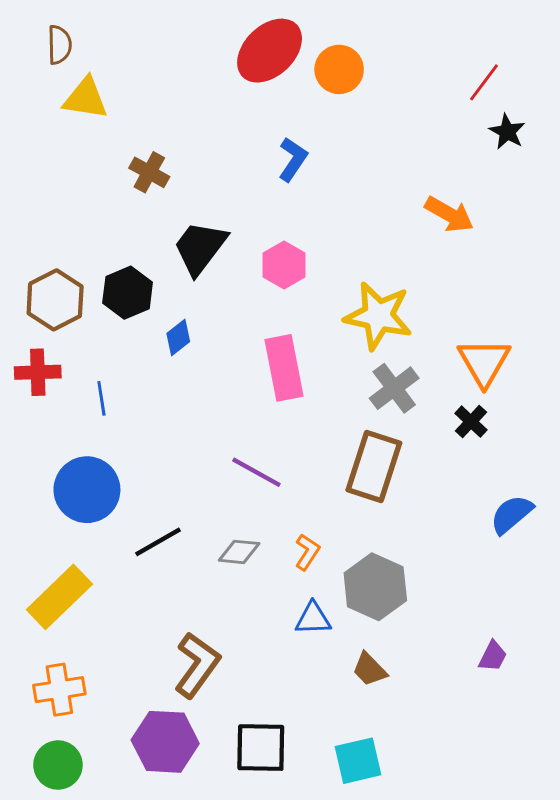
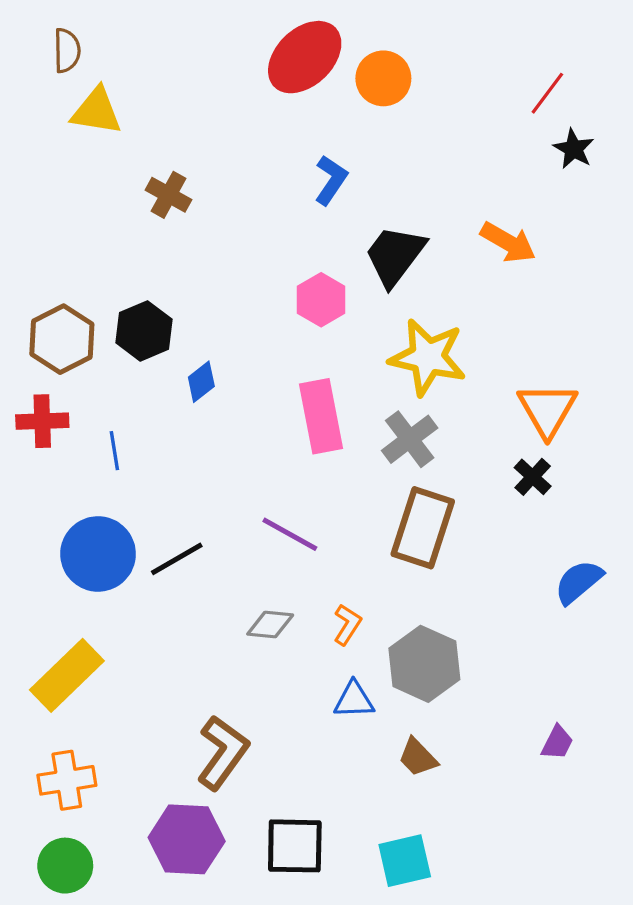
black trapezoid: (200, 248) -> (395, 256), moved
gray cross: (394, 388) -> (410, 439), moved
black line: (158, 542) -> (177, 559), moved

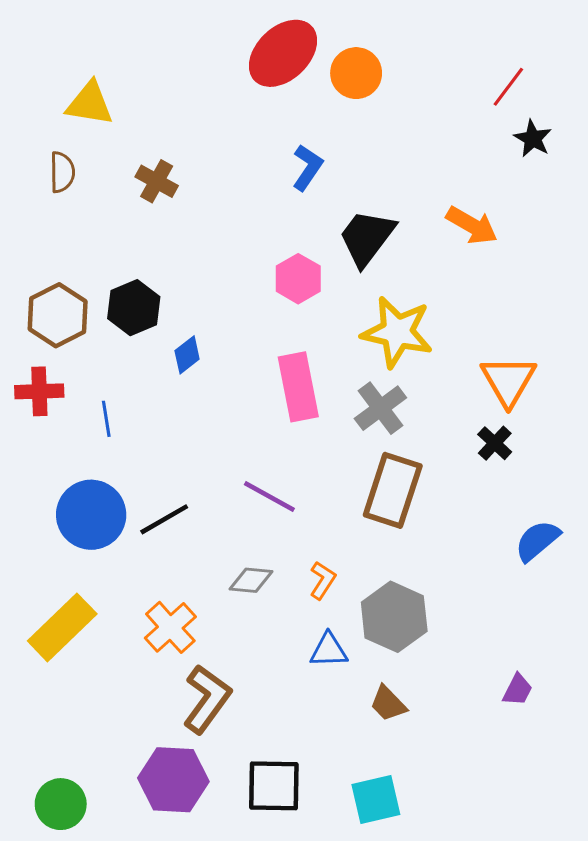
brown semicircle: (67, 51) -> (62, 172), moved
orange cross: (67, 780) -> (170, 627), moved, turned -33

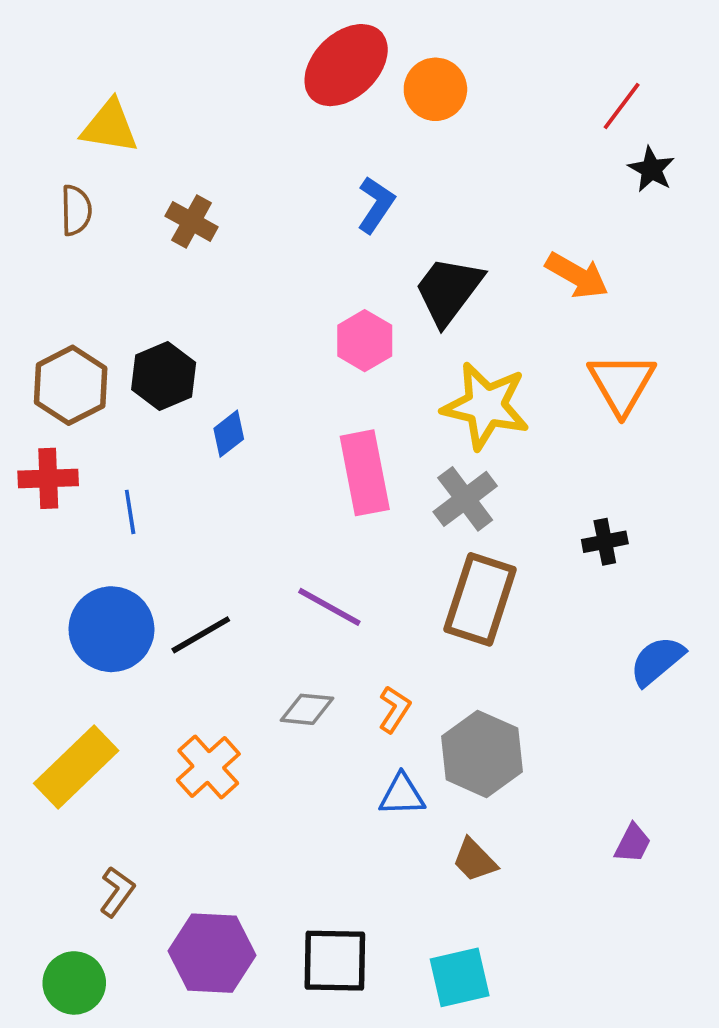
orange triangle: (508, 381) -> (622, 383), moved
black cross: (495, 443) -> (605, 542), turned 36
brown L-shape: (207, 699) -> (117, 892), moved, size x0.6

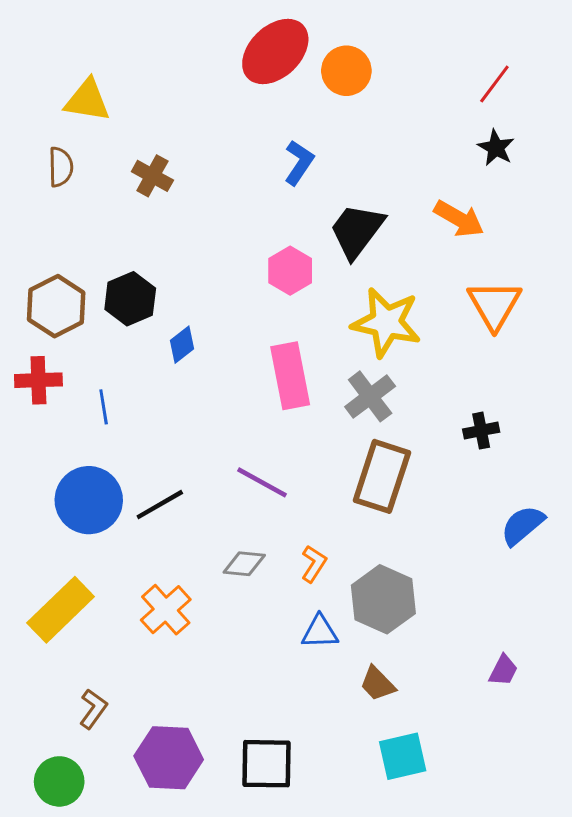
black star: (651, 169) -> (496, 148), moved
cyan square: (460, 977) -> (403, 756), moved

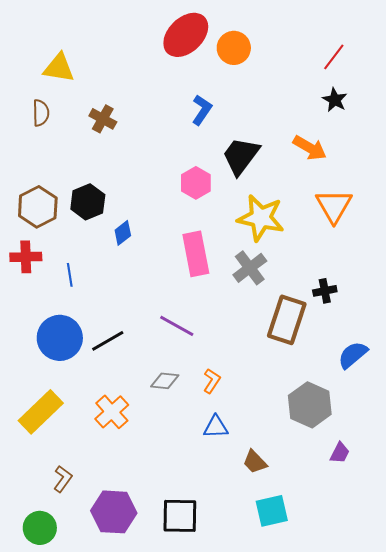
brown rectangle: (382, 476) -> (287, 320), moved
gray hexagon: (383, 599) -> (310, 405), moved

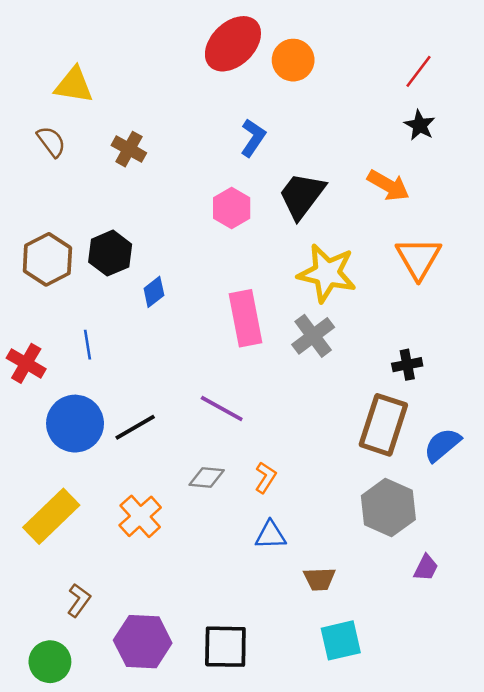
brown semicircle: (41, 113) -> (51, 142), turned -36
pink hexagon: (196, 183) -> (232, 208), moved
red cross: (26, 257) -> (26, 363), moved, turned 32
brown rectangle: (287, 320) -> (383, 425), moved
brown trapezoid: (255, 462) -> (319, 579), turned -48

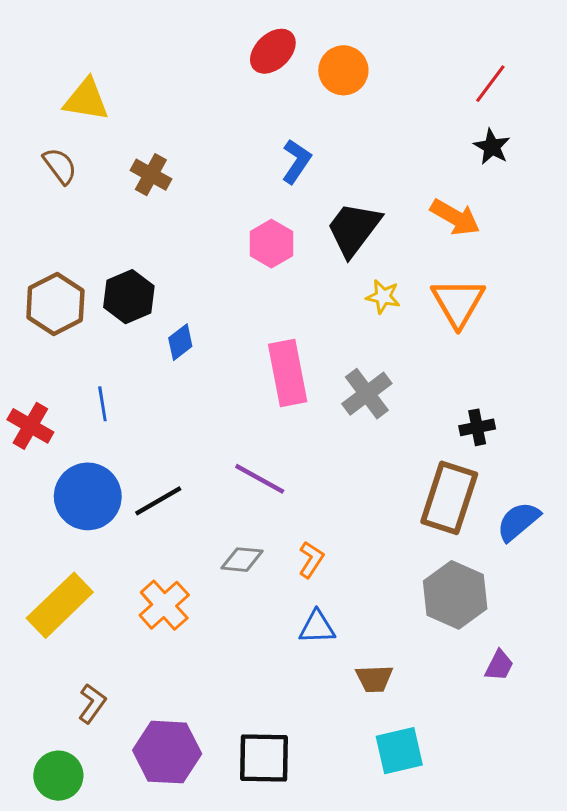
red ellipse: (233, 44) -> (273, 51), size x0.7
orange triangle: (418, 258) -> (458, 302), moved
yellow star: (327, 273) -> (383, 297), moved, size x0.5

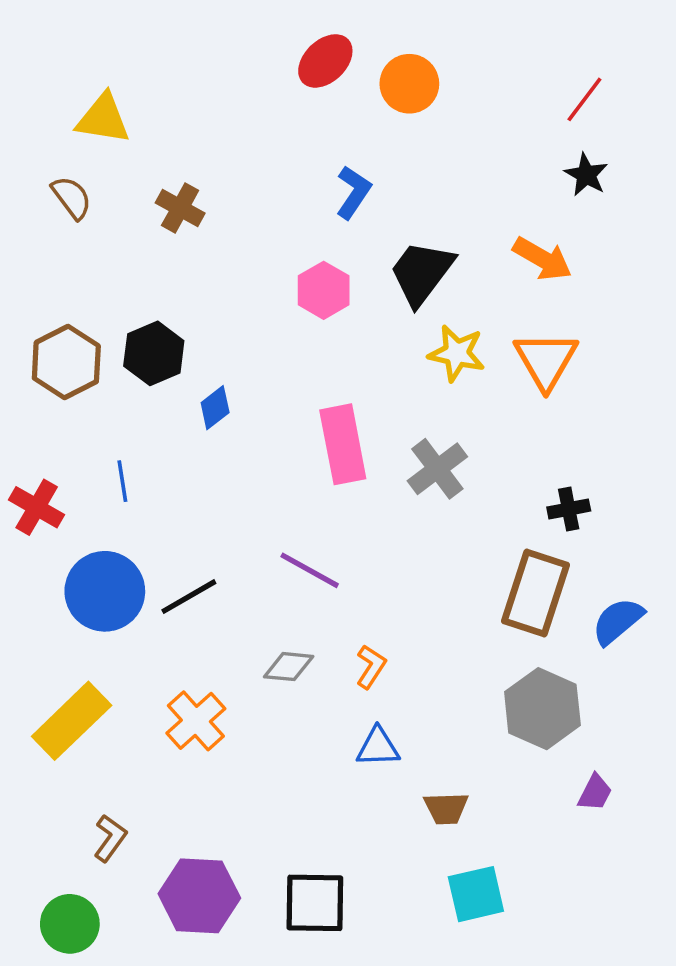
yellow star: (383, 297) -> (457, 353), size x1.4

